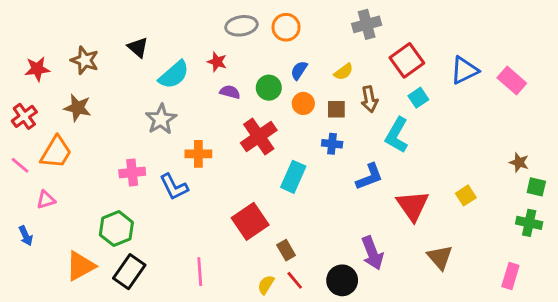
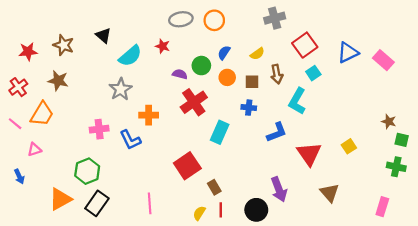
purple semicircle: (230, 92) -> (180, 74), moved
red line: (295, 280) -> (221, 210), turned 40

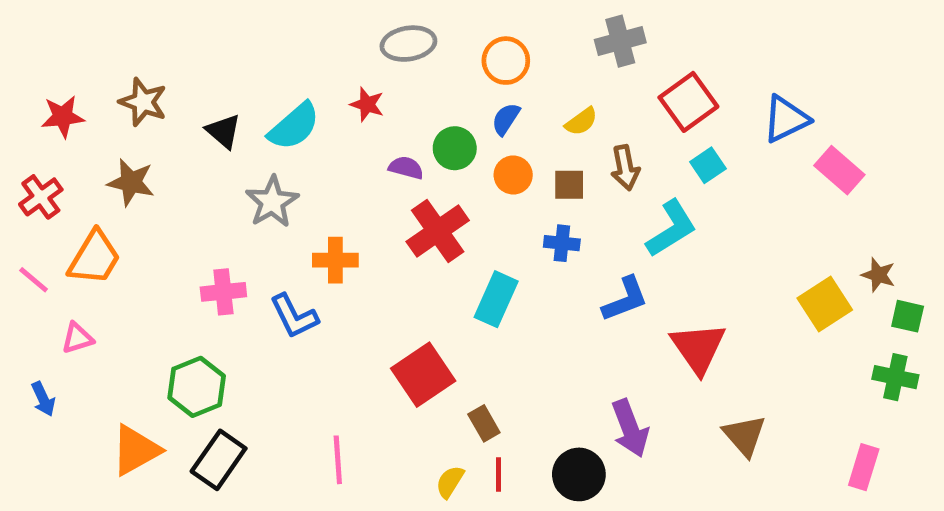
orange circle: (214, 20) -> (506, 61), moved
black triangle: (103, 35) -> (223, 131), moved
pink rectangle: (383, 60) -> (839, 170), moved
cyan L-shape: (297, 101) -> (671, 229), turned -152
yellow square: (349, 146) -> (825, 304), moved, size x1.5

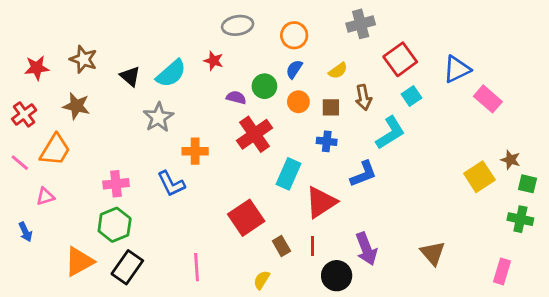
pink cross: (223, 292) -> (116, 184), moved
red triangle: (698, 348) -> (321, 202), moved, turned 32
red line: (499, 474) -> (313, 246), moved

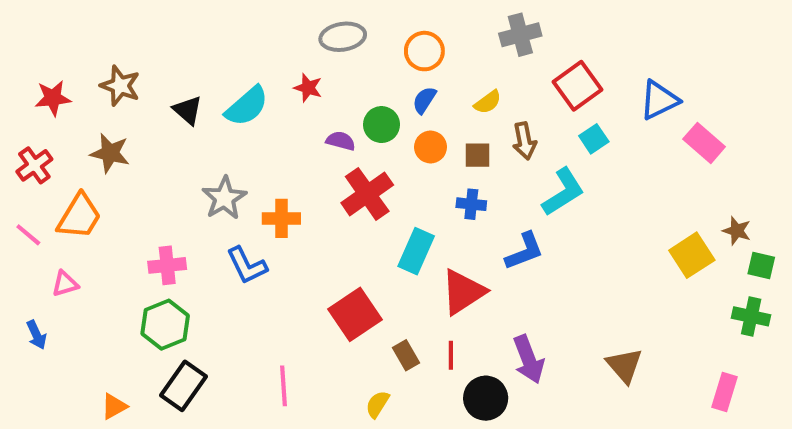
gray star: (158, 117) -> (224, 198), moved
orange triangle: (79, 262) -> (114, 406), moved, size x0.6

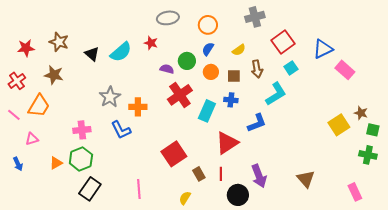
cyan rectangle: (416, 251) -> (207, 111), moved
pink rectangle: (724, 392) -> (355, 192), turned -42
orange triangle: (114, 406) -> (56, 163), moved

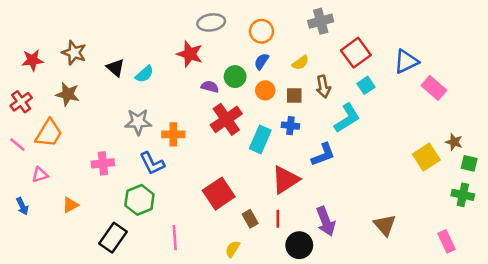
red star: (151, 43) -> (190, 54), size x1.5
cyan semicircle: (121, 52) -> (144, 74), moved, size x0.7
gray star: (110, 97) -> (138, 122), turned 30
green hexagon: (81, 159) -> (139, 200), moved

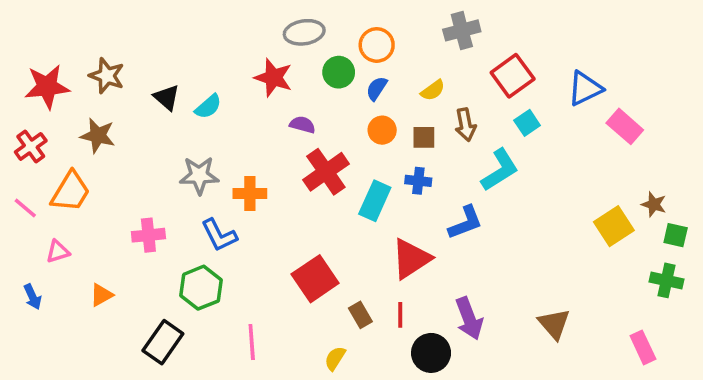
red star: (32, 60) -> (47, 87), size x1.4
green circle: (235, 77) -> (339, 72), moved

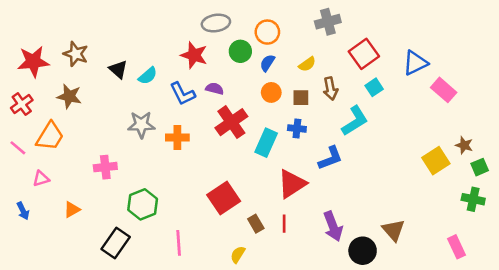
blue L-shape: (219, 235) -> (182, 94), moved
green square: (676, 235) -> (480, 167), turned -36
black circle: (431, 353) -> (363, 251), moved

